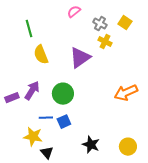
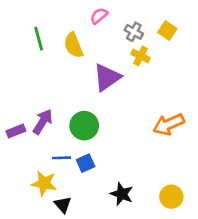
yellow semicircle: (41, 55) -> (73, 45), moved

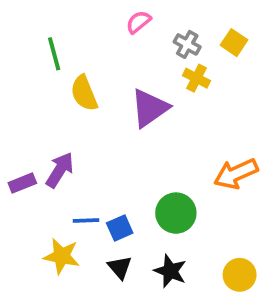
yellow semicircle: (73, 45) -> (84, 93), moved
green circle: (84, 126) -> (176, 213), moved
black triangle: (63, 205) -> (120, 267), moved

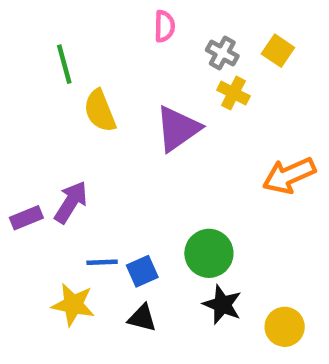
pink semicircle: (138, 22) -> (164, 26), turned 130
orange arrow: (236, 174) -> (289, 175), moved
black triangle: (120, 267) -> (142, 318), turned -35
black star: (170, 271) -> (222, 305), moved

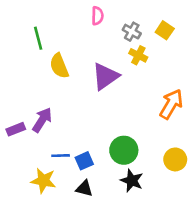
orange arrow: (289, 175) -> (171, 104), turned 144
yellow circle: (285, 327) -> (175, 159), moved

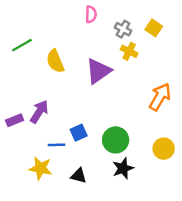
green line: (38, 38) -> (22, 45), moved, turned 75
blue square: (84, 161) -> (79, 133), moved
black star: (132, 181) -> (123, 168), turned 30

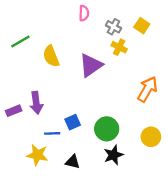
purple arrow: (39, 112) -> (36, 103), turned 140

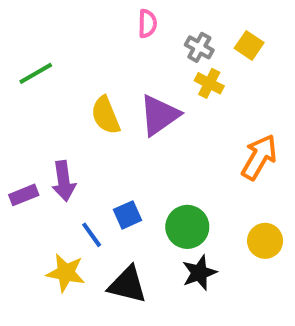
yellow semicircle: (51, 56) -> (106, 115), moved
blue line: (52, 133) -> (92, 235), turned 56
black triangle: (73, 162) -> (127, 285), size x1.5

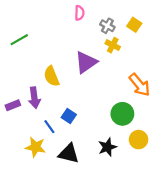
yellow semicircle: (106, 115) -> (52, 76), moved
orange arrow: (259, 157) -> (140, 85), turned 110
blue square: (127, 215) -> (69, 116), turned -32
green circle: (187, 227) -> (122, 114), moved
yellow circle: (265, 241) -> (139, 140), moved

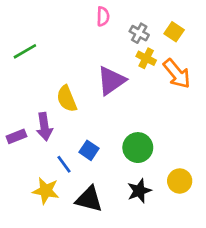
orange arrow: (140, 85) -> (177, 74), moved
green circle: (122, 114) -> (138, 148), moved

